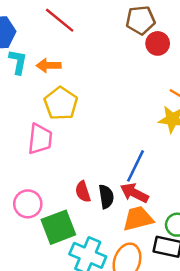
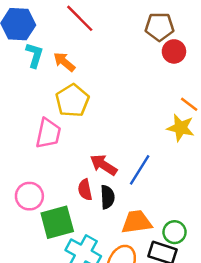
orange arrow: (49, 65) -> (64, 62), turned 35
red arrow: (134, 193) -> (103, 165), moved

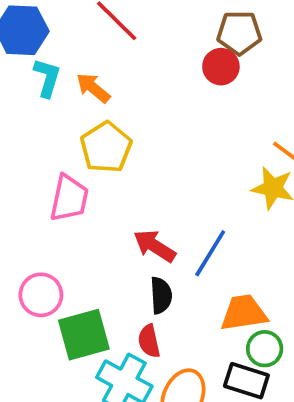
red circle: (174, 51) -> (221, 67), moved
red semicircle: (85, 190) -> (149, 341), moved
orange trapezoid: (137, 222) -> (244, 313), moved

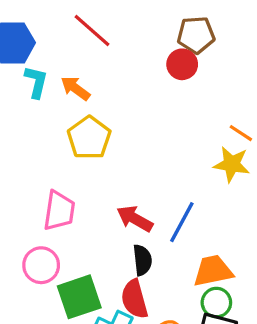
pink trapezoid: (69, 198) -> (59, 211), moved
red semicircle: (149, 341) -> (134, 299), size x1.4
green circle: (265, 349) -> (216, 303), moved

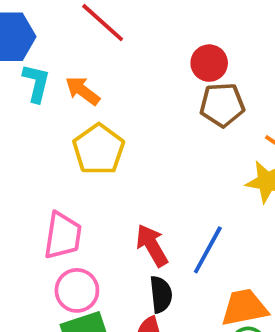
brown pentagon: (196, 35) -> (222, 105), moved
red arrow: (135, 219) -> (152, 245), turned 30
pink circle: (41, 265) -> (77, 290), moved

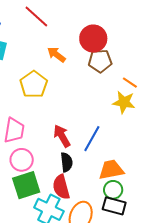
red circle: (209, 63) -> (93, 39), size x1.4
orange arrow: (83, 91) -> (56, 55), moved

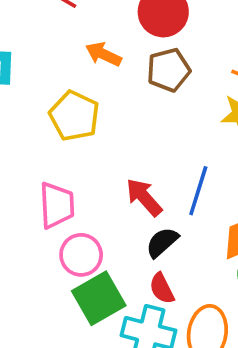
brown pentagon: (100, 61) -> (169, 70), moved
black semicircle: (67, 162) -> (162, 242), turned -114
red semicircle: (61, 187) -> (162, 288), size x0.7

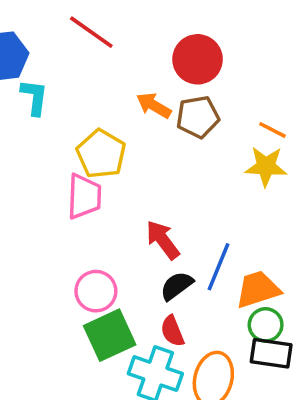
orange arrow: (103, 54) -> (154, 105), moved
blue line: (198, 191) -> (219, 267), moved
pink trapezoid: (57, 205) -> (84, 196), moved

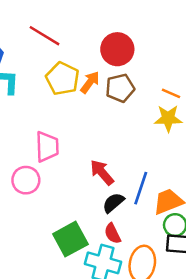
orange arrow: (154, 105) -> (90, 82), turned 100
yellow pentagon: (101, 154) -> (62, 79), moved
pink circle: (96, 291) -> (26, 180), moved

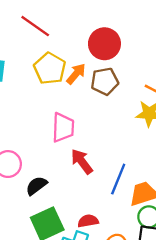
pink trapezoid: (47, 147) -> (63, 128), moved
black semicircle: (113, 203) -> (36, 186), moved
red semicircle: (113, 233) -> (88, 221), turned 102

